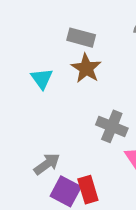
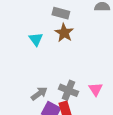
gray cross: (112, 126) -> (68, 90), moved

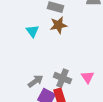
brown star: (64, 33) -> (58, 25), turned 30

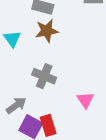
gray cross: (62, 78) -> (44, 76), moved

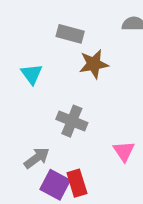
brown star: (47, 31) -> (94, 64), moved

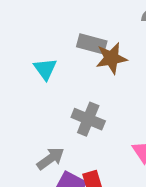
gray rectangle: (70, 34) -> (92, 44), moved

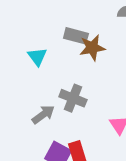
gray arrow: (51, 159) -> (43, 115), moved

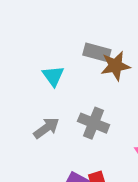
gray arrow: (43, 115) -> (46, 128), moved

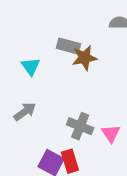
gray cross: (94, 123) -> (80, 126), moved

